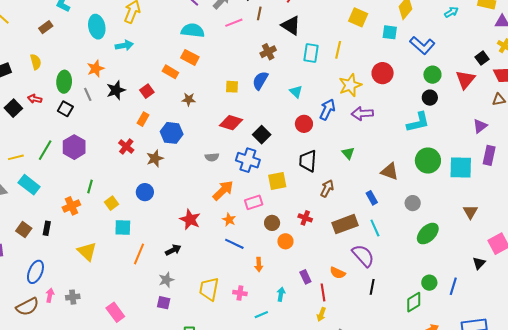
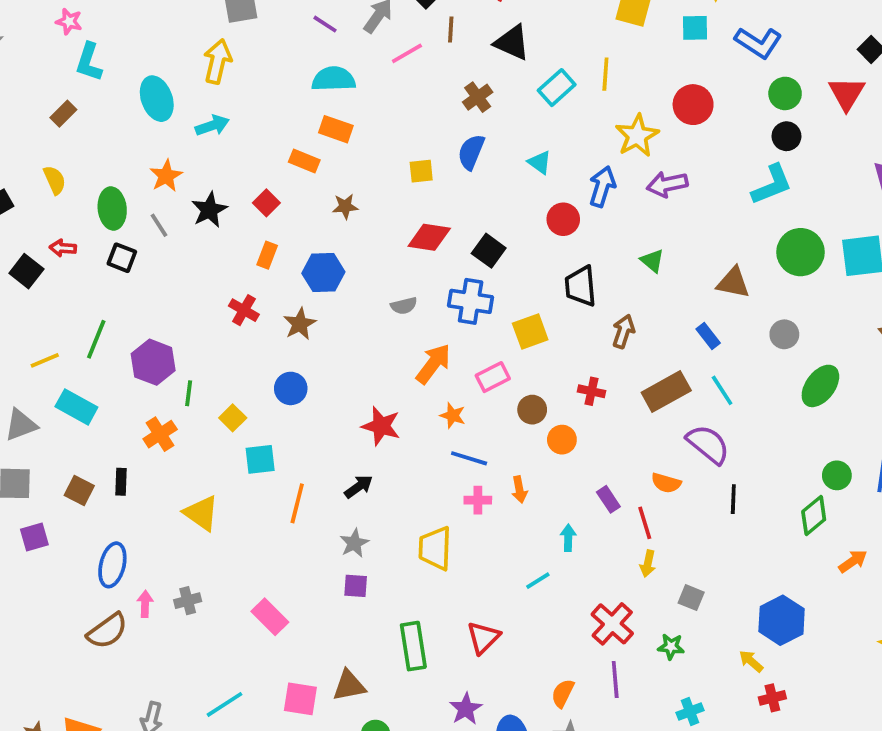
cyan rectangle: (311, 53) -> (557, 88), turned 48
purple hexagon: (74, 147) -> (153, 362), moved
pink cross: (240, 293) -> (478, 500), moved

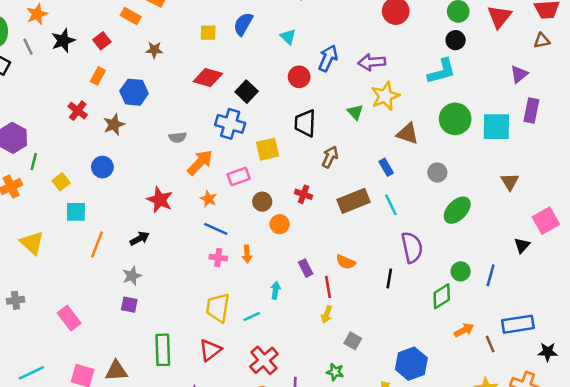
yellow star: (637, 136) -> (385, 96), moved
gray semicircle: (404, 306) -> (178, 137), moved
purple semicircle: (708, 444) -> (412, 247), moved, turned 32
yellow trapezoid: (435, 548) -> (218, 308), moved
red cross: (612, 624) -> (264, 360), moved

